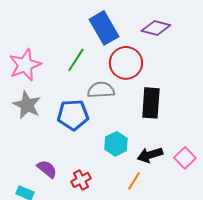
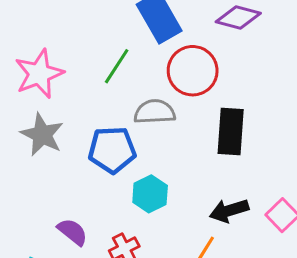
cyan hexagon: (116, 144) -> (150, 194), moved

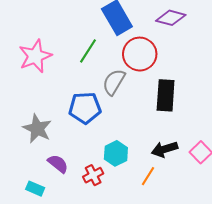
gray semicircle: (155, 112) -> (114, 82), turned -56
gray star: (42, 135) -> (37, 129), moved
cyan hexagon: (150, 194) -> (116, 153), moved

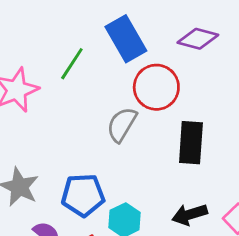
green line: (88, 51) -> (72, 64), moved
blue pentagon: (85, 108) -> (83, 195), moved

